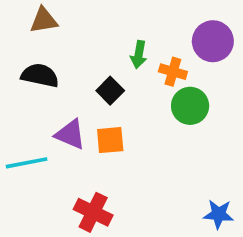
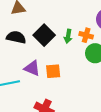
green arrow: (139, 55) -> (68, 36), moved
black square: (110, 91) -> (44, 35), moved, size x1.5

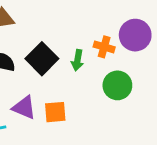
orange cross: (86, 35) -> (104, 47), moved

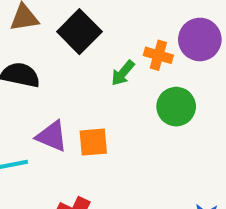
black square: (42, 59) -> (79, 32), moved
green arrow: (77, 60) -> (123, 73), turned 30

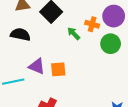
green arrow: (123, 73) -> (74, 33), turned 96
green circle: (176, 107) -> (111, 44), moved

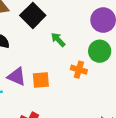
orange cross: (92, 24) -> (79, 70), moved

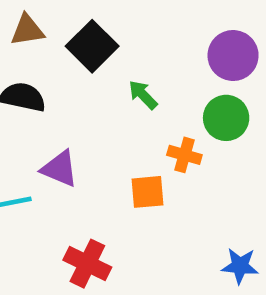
orange square: (41, 80) -> (147, 192), moved

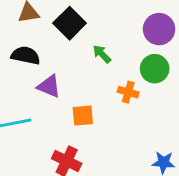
purple triangle: (60, 169) -> (49, 86), moved
orange square: (147, 192) -> (83, 116), moved

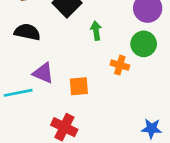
green arrow: (102, 54) -> (96, 31), turned 36
purple triangle: (49, 86) -> (43, 73), moved

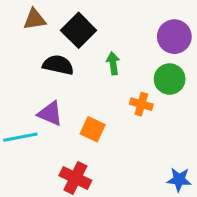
black semicircle: (27, 32) -> (58, 65), moved
orange square: (79, 86) -> (93, 129), turned 30

